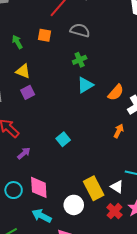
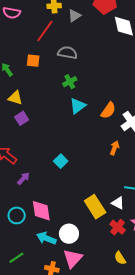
white circle: (74, 205) -> (69, 234), moved

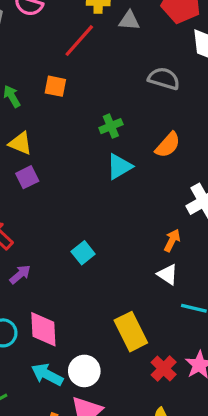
gray triangle: (74, 16) -> (129, 21), turned 32
gray semicircle: (67, 53) -> (164, 79), moved
orange semicircle: (108, 110) -> (168, 145), moved
white triangle: (118, 203) -> (168, 275), moved

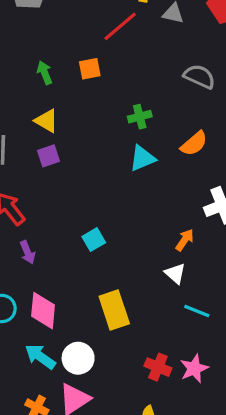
orange square: (55, 86) -> (90, 69), turned -30
purple arrow: (20, 274) -> (28, 252), turned 100
yellow rectangle: (131, 332) -> (114, 310), moved
red cross: (164, 368) -> (158, 367), turned -30

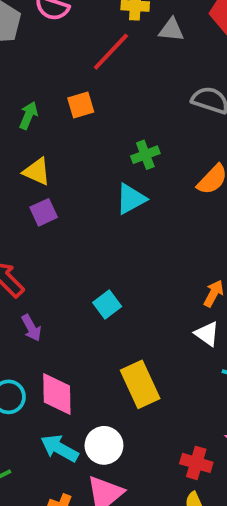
green arrow: (45, 73) -> (28, 115), turned 50
cyan triangle: (142, 158) -> (131, 199), moved
red cross: (158, 367) -> (196, 463), moved

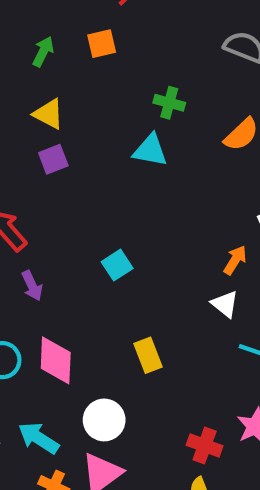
green cross: (145, 155) -> (169, 103), turned 32
cyan triangle: (131, 199) -> (150, 150), turned 36
yellow rectangle: (140, 384) -> (148, 355), size x0.7
cyan arrow: (59, 448) -> (39, 438), moved

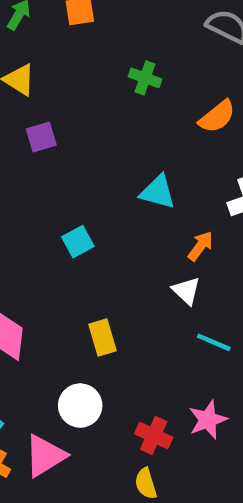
cyan triangle: (150, 150) -> (158, 192), moved
purple square: (53, 159) -> (41, 137), moved
white circle: (104, 420) -> (80, 406), moved

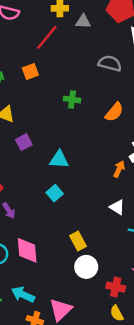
cyan triangle: (158, 192) -> (59, 160), moved
orange arrow: (200, 246) -> (119, 169), moved
white circle: (80, 406) -> (86, 267), moved

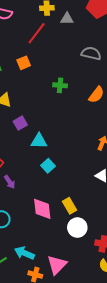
cyan triangle: (59, 160) -> (39, 141), moved
pink diamond: (27, 250) -> (42, 209), moved

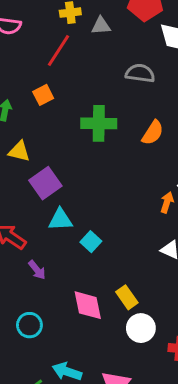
green cross: (60, 85) -> (99, 123), size x1.6
purple square: (20, 123) -> (45, 183), size x1.5
cyan triangle: (39, 141) -> (60, 220), moved

